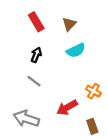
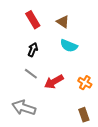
brown triangle: (69, 24) -> (63, 22), turned -40
cyan semicircle: (76, 50) -> (69, 46), turned 48
red arrow: (67, 108) -> (54, 82), moved

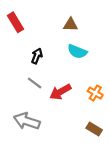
red rectangle: (33, 20) -> (16, 22), moved
brown triangle: (63, 22) -> (71, 25), turned -32
brown rectangle: (84, 115) -> (94, 129), turned -40

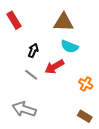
brown triangle: (71, 25) -> (63, 22), size x1.5
red arrow: (60, 92) -> (54, 67), moved

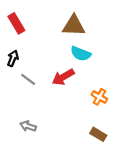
black arrow: (33, 51) -> (13, 58), moved
gray line: (31, 75) -> (28, 79), moved
gray arrow: (24, 109) -> (28, 126), size x0.6

